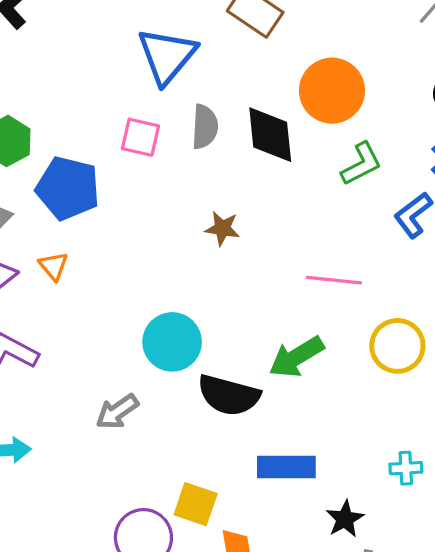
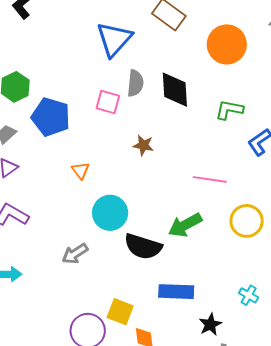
orange circle: (332, 91) -> (227, 44), moved
pink square: (140, 137) -> (108, 102), moved
green L-shape: (361, 164) -> (229, 110), turned -144
orange triangle: (53, 266) -> (81, 170), moved
cyan cross: (406, 468) -> (249, 295), turned 30

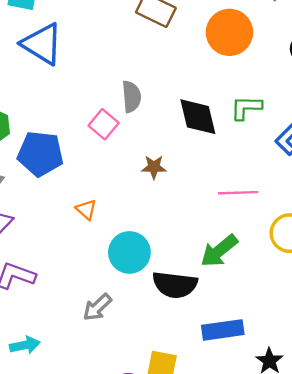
blue triangle: (114, 39) -> (42, 44), moved, turned -30
black diamond: (175, 90) -> (198, 117), moved
pink square: (108, 102) -> (104, 124), turned 35

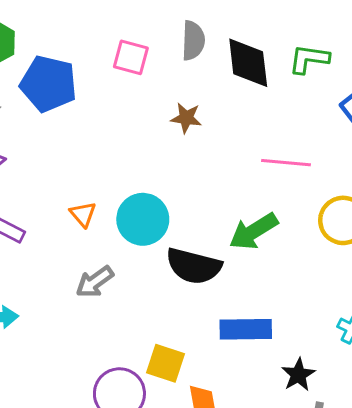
gray semicircle: (131, 97) -> (193, 41), moved
pink square: (104, 124) -> (131, 57), turned -32
orange triangle: (86, 210) -> (83, 214), moved

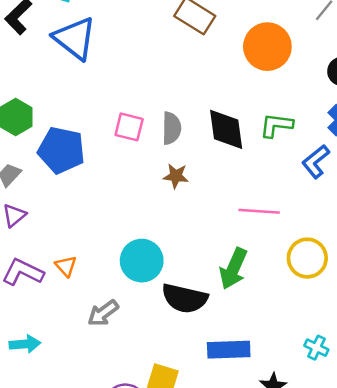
gray semicircle: (193, 41) -> (171, 128), moved
orange triangle: (83, 214) -> (66, 266), moved
green arrow: (253, 231) -> (233, 269), turned -33

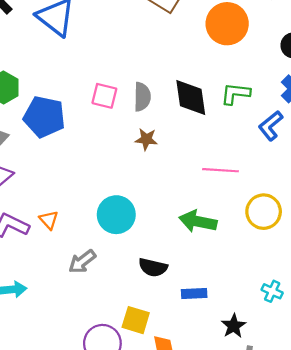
green arrow: (233, 269) -> (198, 221), turned 78
black semicircle: (185, 298) -> (153, 267), moved, size x0.7
blue rectangle: (229, 350) -> (194, 294), size x0.7

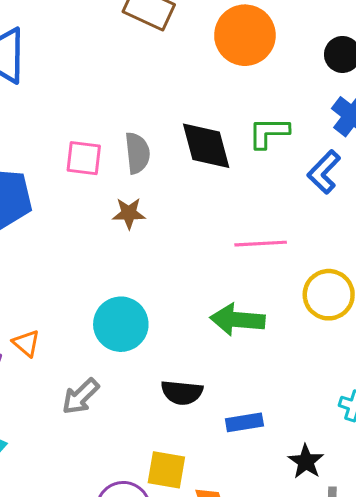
brown star: (146, 139) -> (129, 213), moved

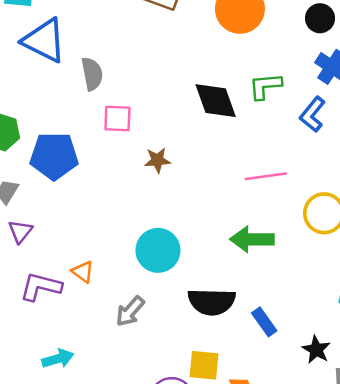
gray semicircle: (137, 153) -> (92, 74), moved
black semicircle: (182, 393) -> (212, 302), size x1.4
blue rectangle: (244, 422) -> (264, 322), turned 68

